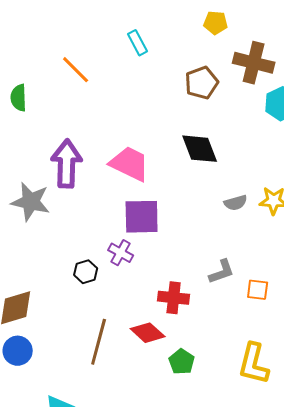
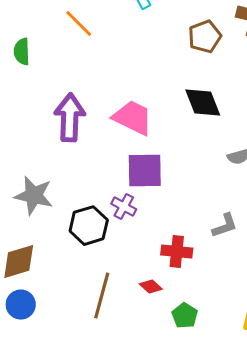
gray star: (31, 202) -> (34, 196), moved
black hexagon: (86, 272) -> (89, 226), size x1.6
red diamond: (148, 333) -> (151, 287), size x0.7

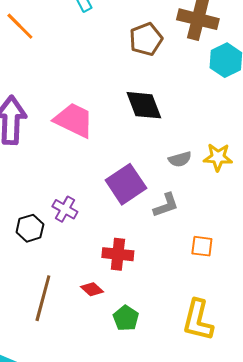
purple square: (145, 171) -> (126, 184), moved, turned -33
black hexagon: (89, 226) -> (30, 228), size x0.7
gray L-shape: (225, 226) -> (166, 205), moved

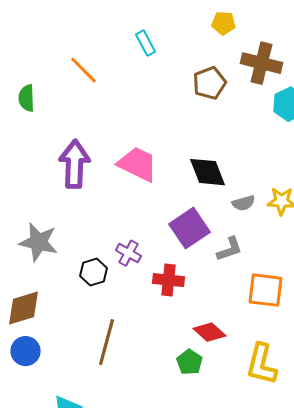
black diamond: (144, 105) -> (208, 172), moved
orange square: (202, 246) -> (266, 290), size x1.6
red cross: (118, 254) -> (168, 280), moved
red diamond: (92, 289) -> (210, 332), moved, size x1.4

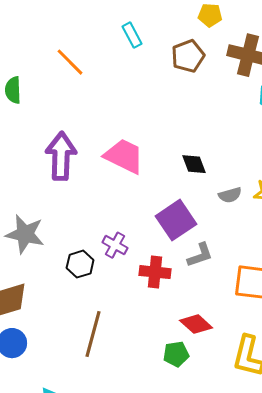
brown pentagon: (210, 83) -> (188, 56), moved
black diamond: (208, 172) -> (194, 164), size x0.7
gray L-shape: (230, 249) -> (200, 255), moved
green pentagon: (190, 362) -> (176, 354), turned 30

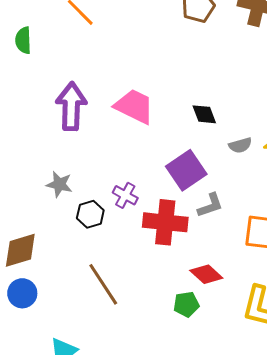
gray star: (25, 234) -> (59, 184), moved, size x0.7
red cross: (155, 272) -> (165, 222), size x1.4
brown line: (93, 334) -> (103, 284), turned -48

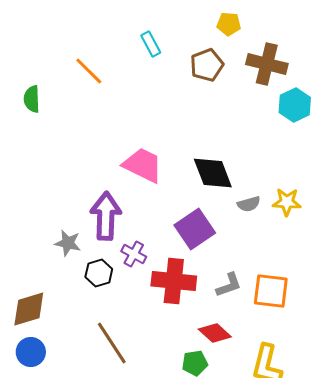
purple arrow: (71, 106) -> (106, 216), moved
black diamond: (204, 114) -> (213, 173), size x1.6
gray L-shape: (210, 205) -> (229, 285), moved

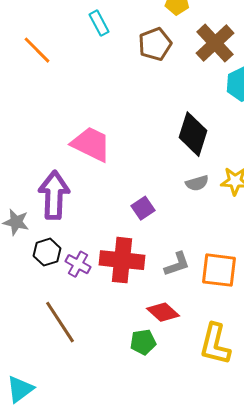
brown cross: (267, 64) -> (215, 43), turned 33
black diamond: (213, 173) -> (193, 134), moved, turned 39
purple square: (195, 229) -> (143, 208), size x0.6
purple cross: (134, 254) -> (78, 264), moved

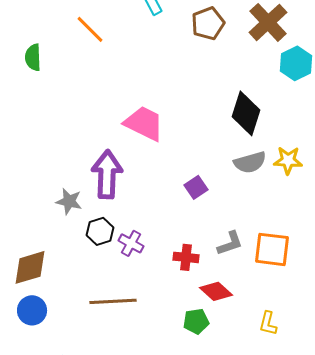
gray semicircle: (197, 183) -> (250, 162), size x1.4
red cross: (122, 260) -> (186, 257), moved, size x0.6
brown line: (60, 322) -> (113, 301), turned -60
yellow L-shape: (215, 344) -> (268, 323), size x0.6

